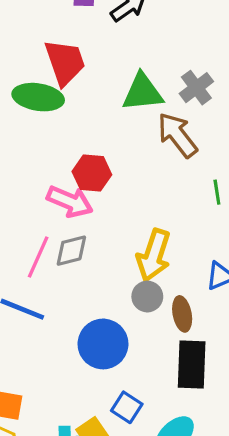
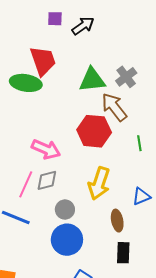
red hexagon: (92, 173) -> (94, 131), moved, size x1.4
gray circle: (147, 297) -> (65, 209), moved
black rectangle: (192, 365) -> (123, 253), size x0.7

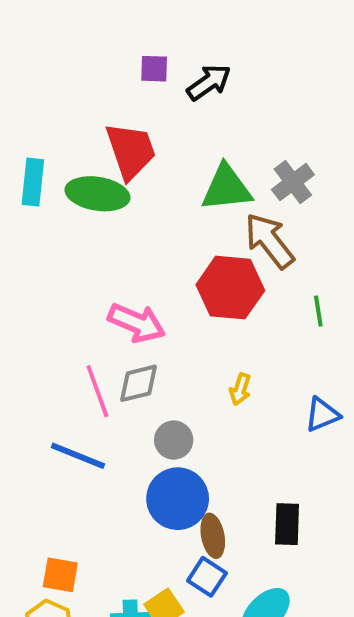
yellow arrow: (99, 183) -> (240, 389), size x0.5
pink line: (26, 184) -> (97, 391), turned -44
brown ellipse: (117, 221) -> (213, 536), moved

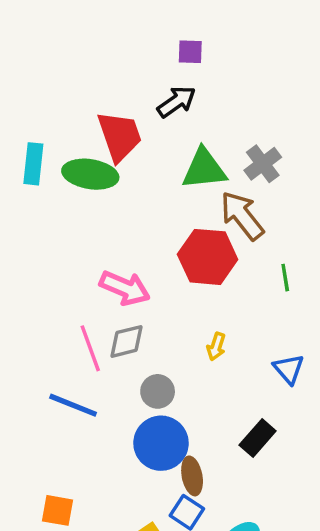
purple square: (154, 69) -> (190, 52), moved
black arrow: (209, 82) -> (177, 102), moved
blue triangle: (322, 415) -> (289, 369), turned -48
black rectangle: (287, 524) -> (258, 438), moved, turned 39

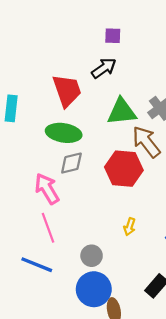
green ellipse: (90, 174) -> (64, 133), moved
pink arrow: (125, 288) -> (47, 189), moved, turned -144
gray diamond: (127, 341) -> (71, 163), moved

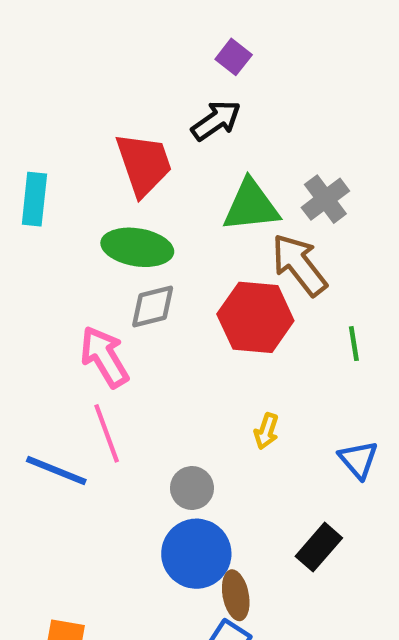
purple square: (113, 36) -> (234, 57), turned 36
blue line: (37, 265) -> (56, 471), moved

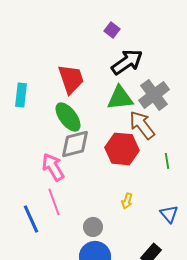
black arrow: (216, 120) -> (127, 62), moved, size x1.4
gray cross: (325, 199) -> (154, 95), size x1.4
green ellipse: (137, 247) -> (68, 117), turned 44
gray diamond: (153, 306) -> (75, 144), size x1.4
blue line: (56, 471) -> (31, 219), turned 44

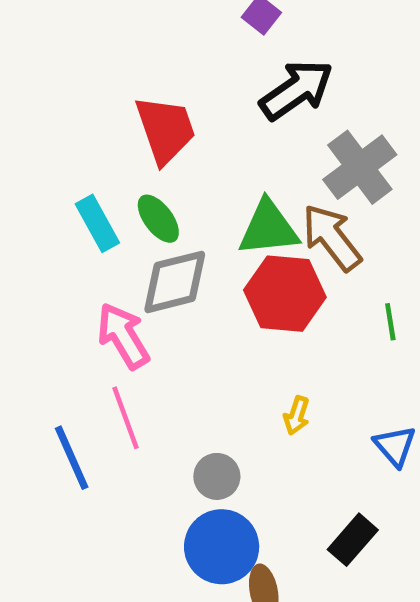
cyan rectangle: (21, 95) -> (97, 223), moved, turned -35
green triangle: (120, 98) -> (268, 228), moved
green ellipse: (68, 117) -> (158, 219), size x0.7

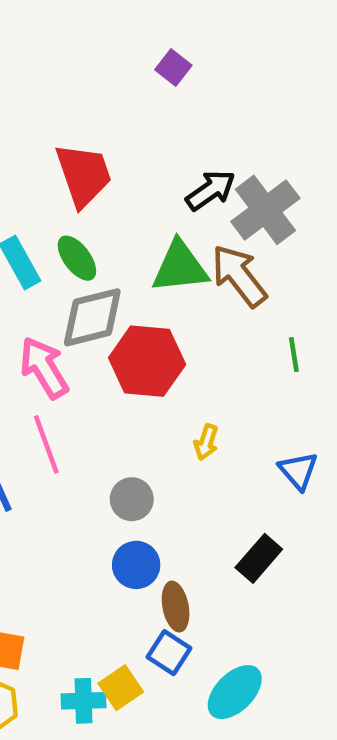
black arrow: (297, 90) -> (211, 190), moved, size x0.7
red hexagon: (285, 294) -> (147, 361), moved
blue circle: (222, 547) -> (136, 565), size x0.7

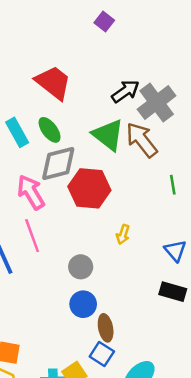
red trapezoid: (84, 175) -> (53, 83), turned -33
green triangle: (180, 267) -> (108, 135), turned 44
black rectangle: (259, 558) -> (173, 292), moved, turned 65

